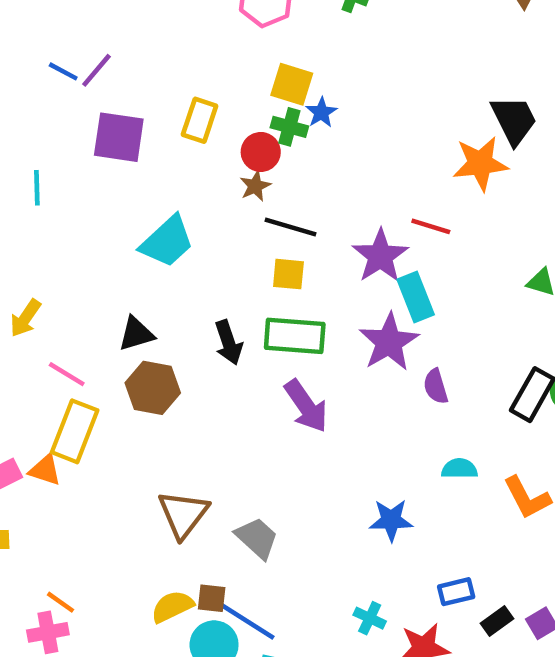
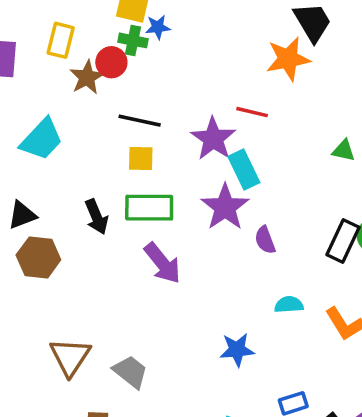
blue star: (321, 113) -> (158, 27), turned 30
brown star: (255, 186) -> (87, 77), moved, size x1.4

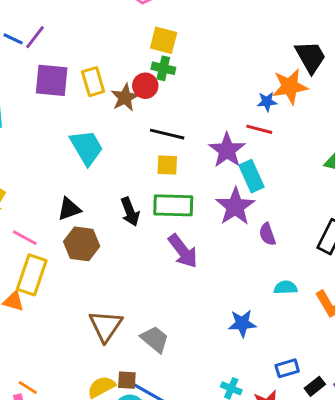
blue star: (158, 27) -> (267, 102), moved
yellow rectangle: (61, 40) -> (93, 82), moved, turned -32
cyan trapezoid: (42, 139) -> (87, 147), turned -75

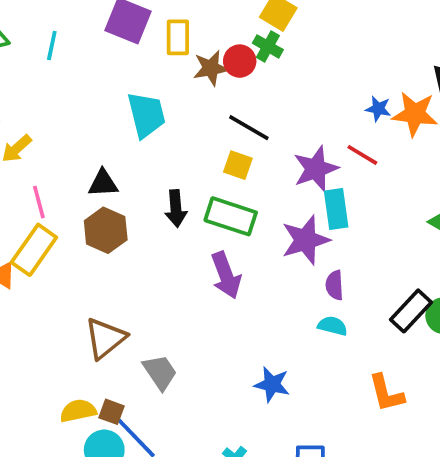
blue star: (267, 102) -> (378, 109), moved
pink line: (25, 238) -> (39, 202), turned 30
cyan semicircle: (286, 288) -> (332, 326), moved

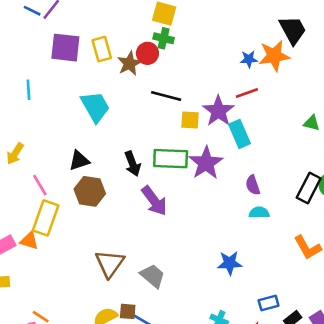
cyan line: (52, 45) -> (28, 90), moved
red line: (362, 155) -> (247, 93), turned -35
yellow square: (238, 165) -> (190, 120), moved
purple star: (306, 240) -> (206, 163), moved
purple arrow: (226, 275) -> (154, 201), moved

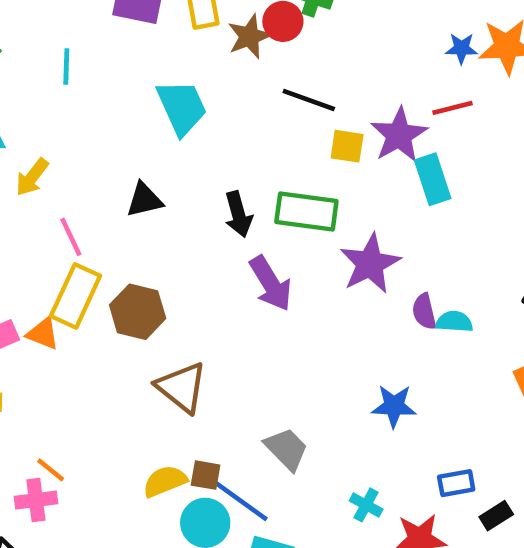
purple star: (206, 163) -> (370, 264), moved
purple semicircle: (253, 185) -> (424, 312), moved
brown hexagon: (90, 191) -> (138, 312), moved
brown triangle: (110, 264) -> (182, 387), turned -32
gray trapezoid: (153, 276) -> (286, 449), moved

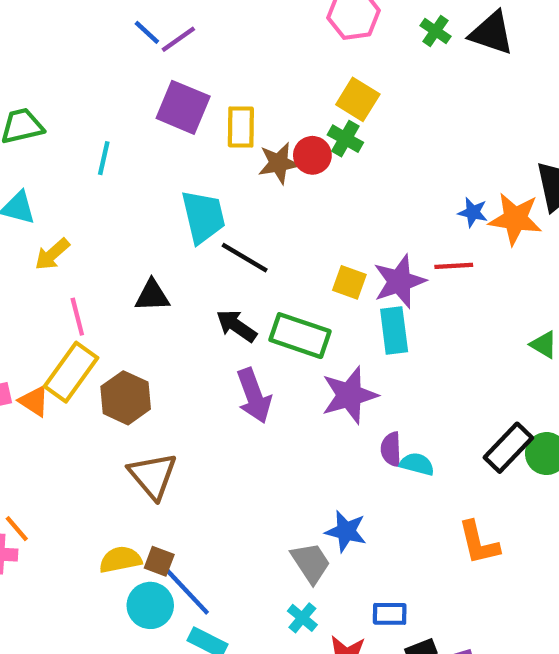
black line: (309, 100) -> (245, 258), moved
cyan rectangle: (433, 179) -> (394, 330), moved
black arrow: (238, 214) -> (236, 326), turned 129
gray trapezoid: (286, 449) -> (311, 563), moved

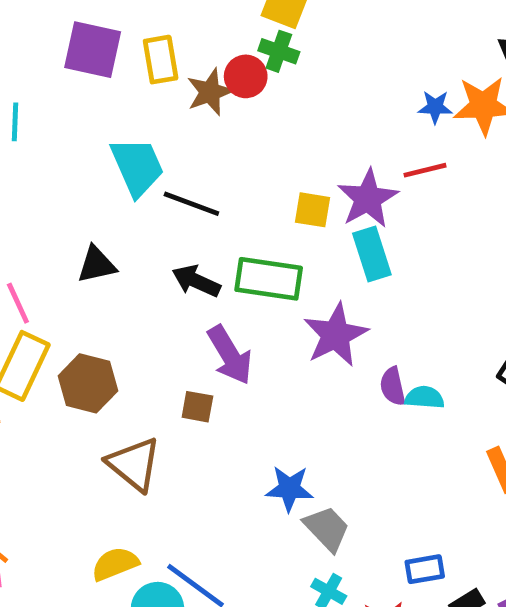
blue star: (346, 531) -> (289, 489), moved
brown square: (159, 561) -> (197, 407), moved

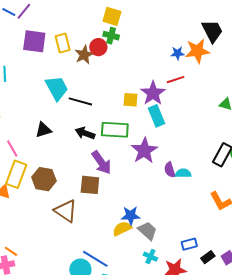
brown square: (197, 407) -> (90, 185), size x1.5
yellow semicircle: (115, 564) -> (122, 229), moved

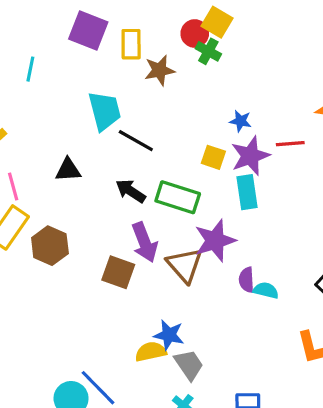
red circle: (98, 47) -> (195, 34), moved
blue star: (178, 53) -> (241, 121), moved
brown triangle: (66, 211) -> (185, 265), moved

